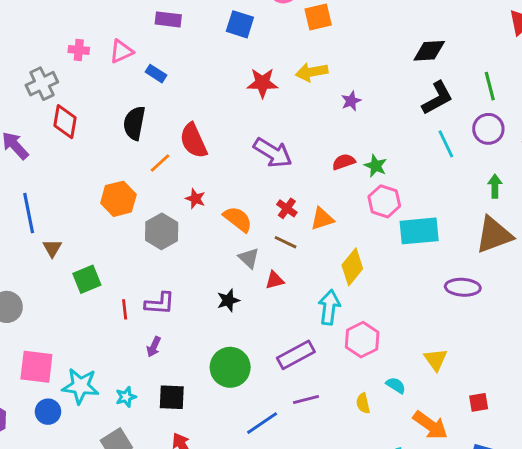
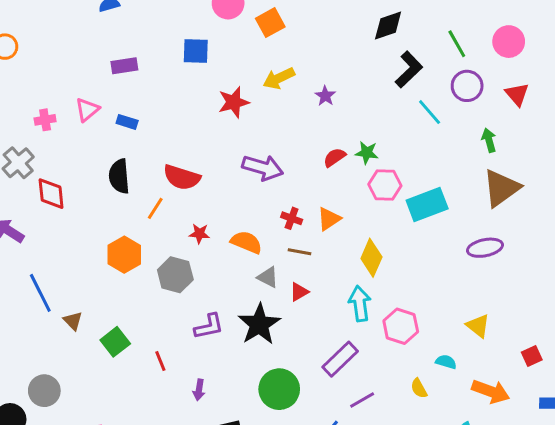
red semicircle: (193, 141) -> (182, 177), turned -33
black star: (228, 300) -> (259, 324), size x1.8
purple L-shape: (160, 303) -> (209, 326), moved

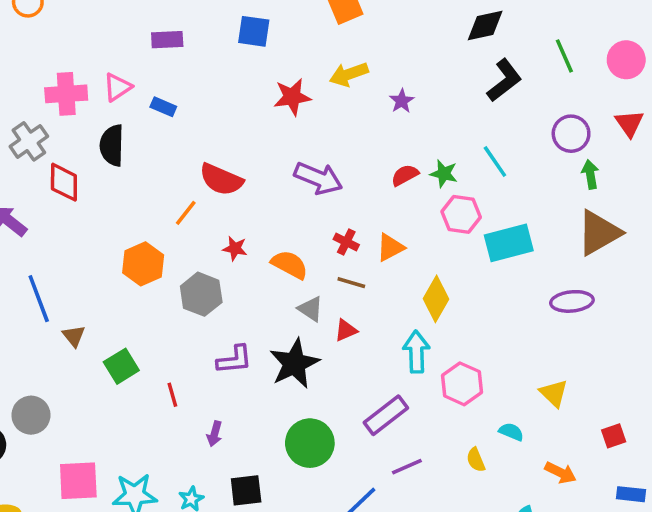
purple circle: (467, 86) -> (571, 134), moved
cyan line: (430, 112) -> (495, 162), moved
pink cross: (45, 120) -> (66, 94), size x1.6
black semicircle: (119, 176) -> (112, 145), moved
orange arrow: (491, 391) -> (560, 473), size x0.7

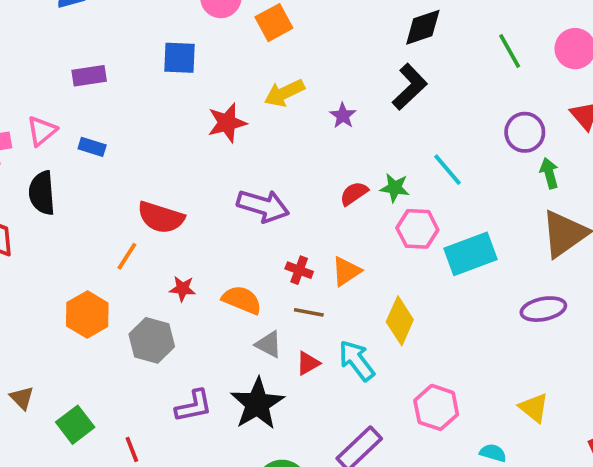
black L-shape: (504, 80) -> (410, 87), moved
cyan arrow: (416, 352) -> (357, 361), moved, turned -30

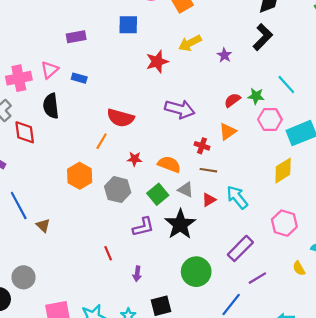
orange triangle: (346, 271) -> (228, 132), moved
yellow diamond: (400, 321) -> (283, 171), moved, turned 36
green square: (75, 425) -> (158, 194), moved

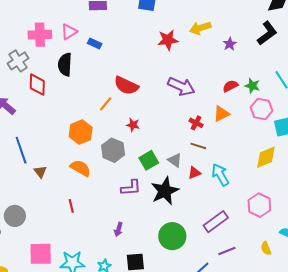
orange semicircle: (169, 164) -> (80, 168), moved
red line: (108, 253) -> (71, 206), moved

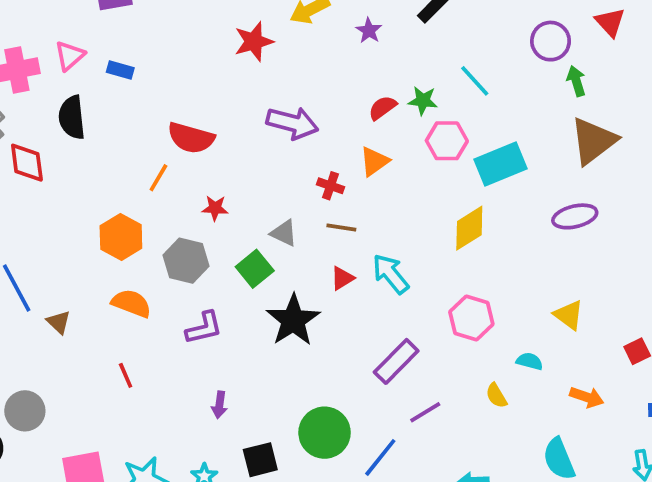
gray triangle: (175, 160) -> (284, 233), moved
purple L-shape: (131, 188) -> (204, 328), moved
green circle: (172, 236) -> (325, 433), moved

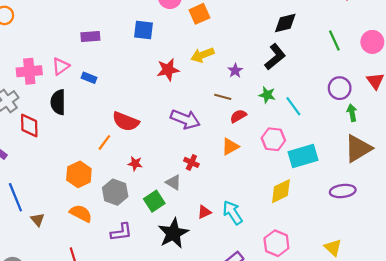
green star: (423, 101) -> (267, 95), moved
red cross: (330, 186) -> (191, 162), moved
brown line: (341, 228) -> (223, 97), moved

